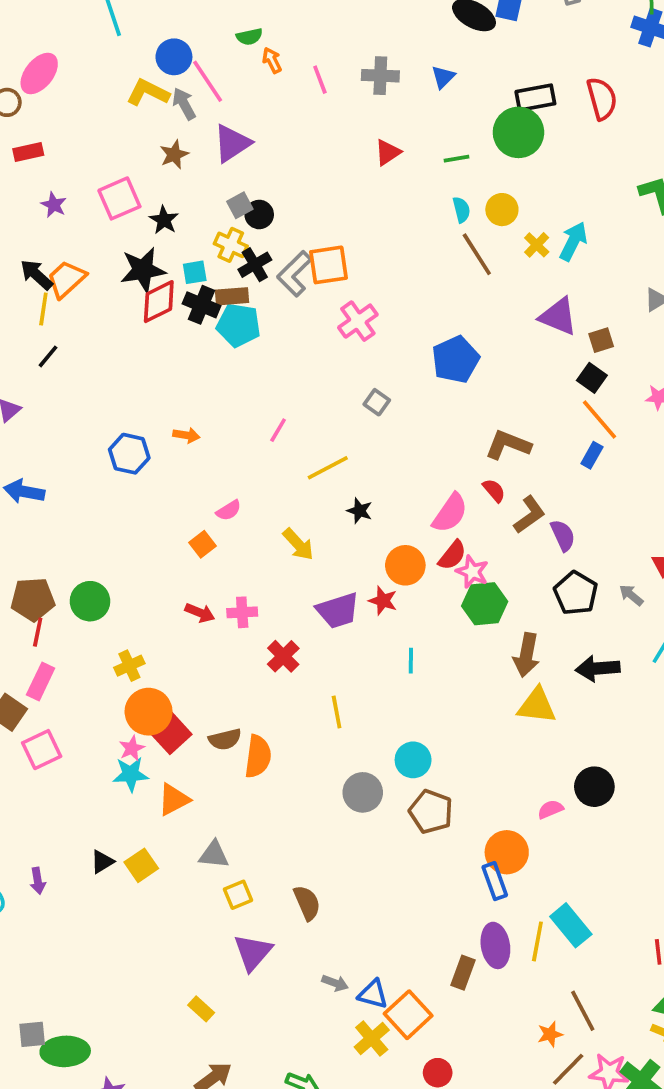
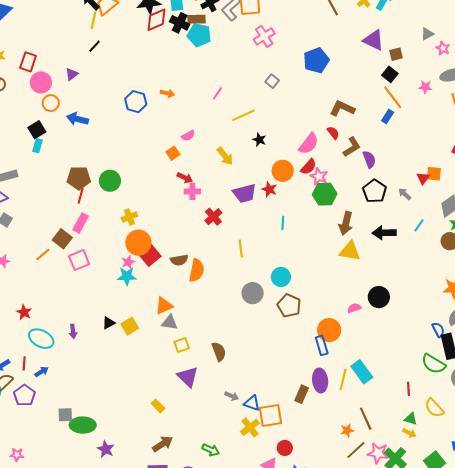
red arrow: (200, 613) -> (185, 178), moved
orange triangle: (174, 800) -> (164, 306), moved
purple triangle: (253, 952) -> (188, 377), turned -30
orange square: (408, 1015) -> (270, 415), turned 30

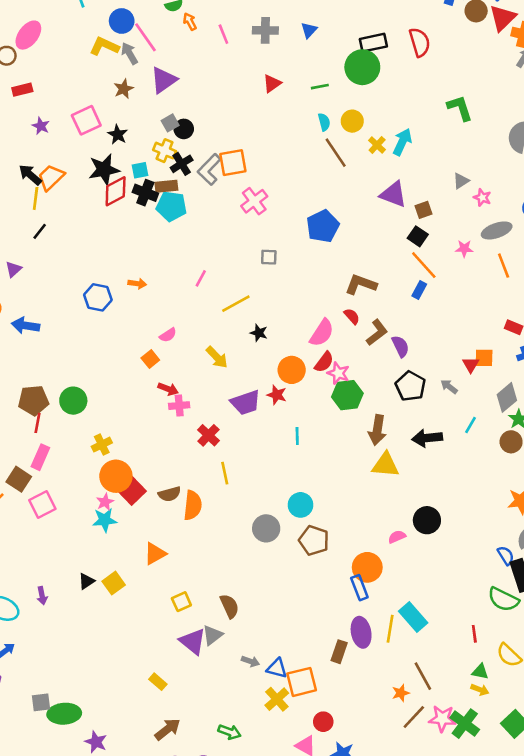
gray square: (272, 81) -> (269, 257), turned -32
yellow line: (241, 249) -> (225, 473), moved
gray triangle: (170, 322) -> (212, 635), moved, turned -42

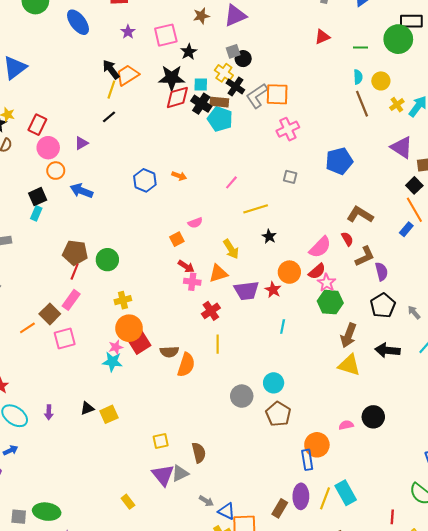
black cross: (182, 164) -> (235, 86), turned -36
orange triangle: (155, 554) -> (218, 273), moved
gray square: (41, 702) -> (19, 517), moved

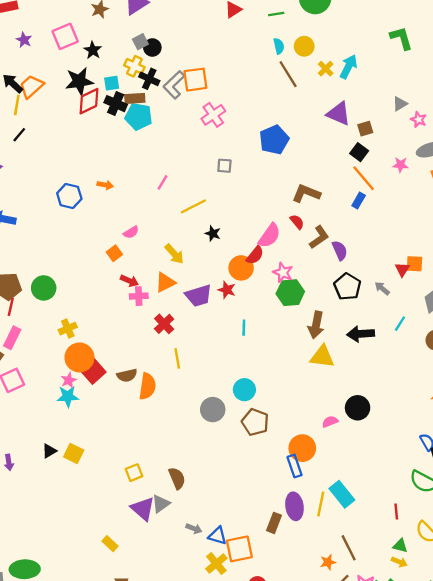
red semicircle: (317, 271) -> (255, 255), moved
yellow square: (109, 414) -> (74, 453), turned -30

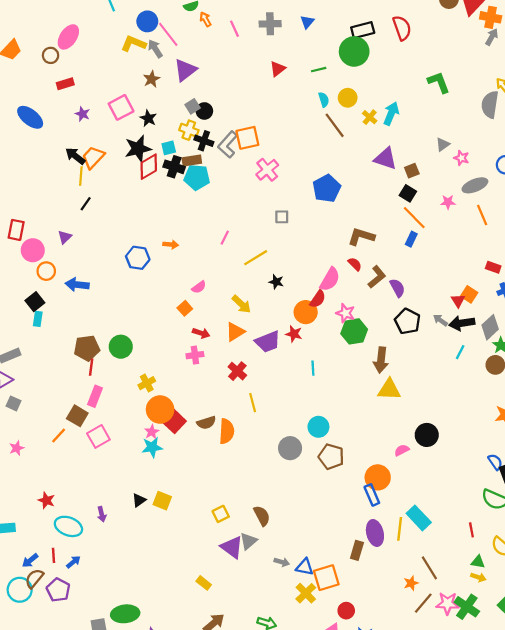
orange square: (415, 264) -> (469, 294), turned 35
pink cross: (139, 296) -> (195, 355), moved
black arrow: (361, 334) -> (462, 323), moved

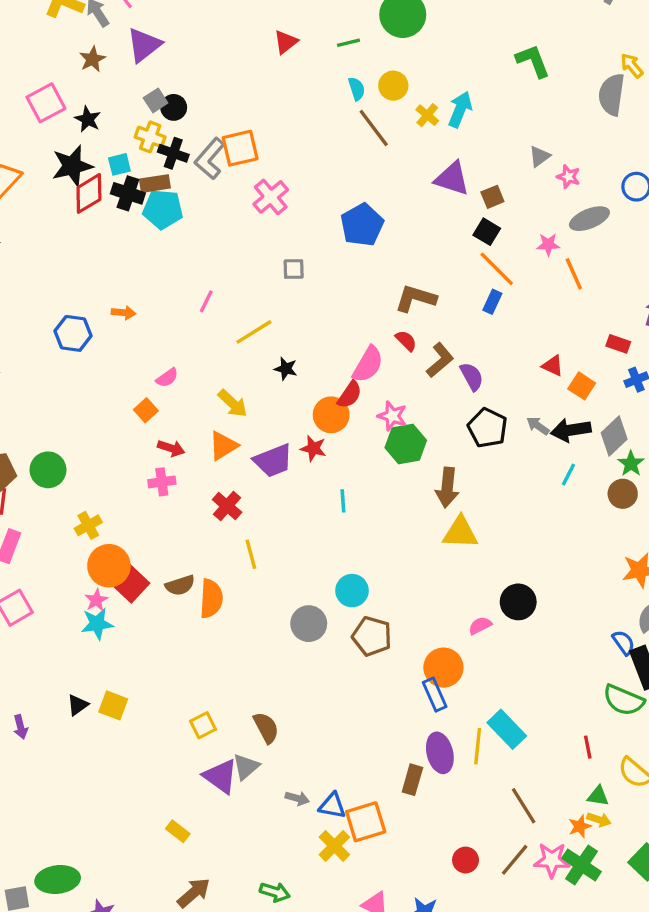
orange line: (482, 215) -> (574, 274), moved
red triangle: (458, 301) -> (553, 366), moved, turned -32
orange star: (411, 583) -> (580, 826), moved
red circle: (346, 611) -> (466, 860), moved

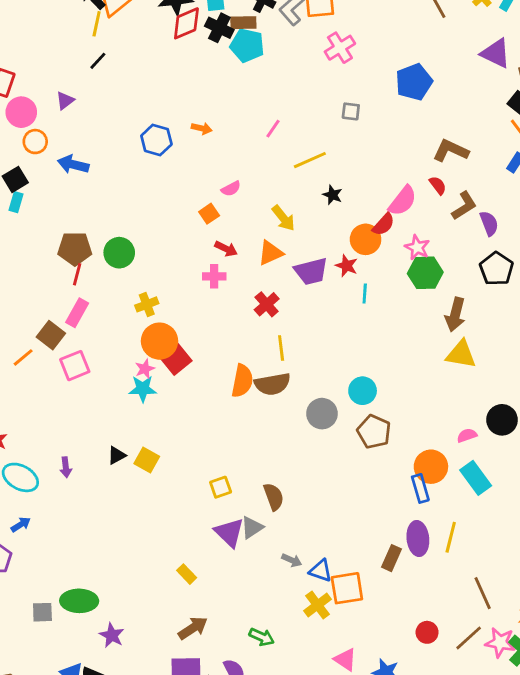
cyan line: (343, 501) -> (365, 294), moved
brown semicircle: (180, 585) -> (272, 384), moved, size x1.4
cyan rectangle: (507, 729) -> (476, 478), moved

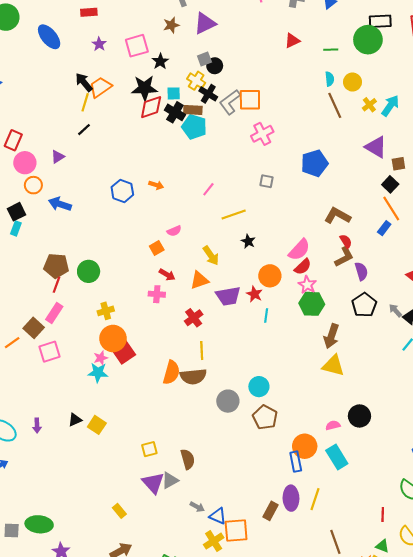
red semicircle: (438, 185) -> (346, 241), moved
red semicircle: (384, 224) -> (303, 267), moved

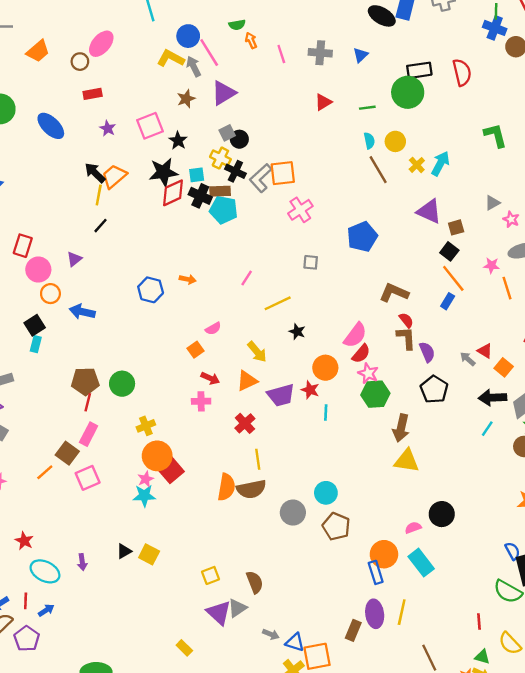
brown L-shape: (344, 257) -> (406, 338), turned -60
gray arrow: (395, 310) -> (468, 359), moved

